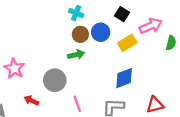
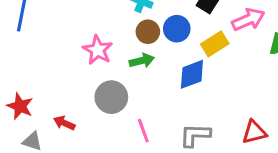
pink star: (14, 68) -> (98, 50), moved
blue diamond: (124, 78) -> (192, 74), moved
red arrow: (31, 100) -> (64, 123), moved

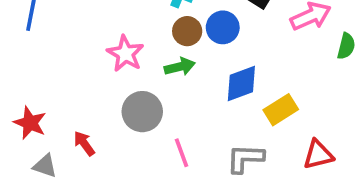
yellow rectangle: (215, 44) -> (281, 110), moved
red arrow: (64, 123) -> (84, 143), turned 30

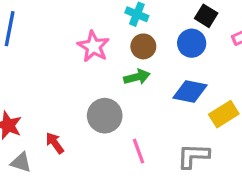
blue circle: (223, 27) -> (192, 43), moved
pink star: (125, 54) -> (93, 46), moved
blue diamond: (241, 84) -> (190, 91), turned 32

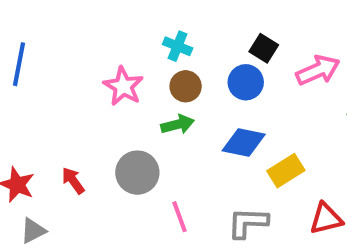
red arrow: (55, 143) -> (73, 181), moved
gray triangle: (21, 162) -> (33, 231), turned -45

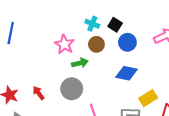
black square: (264, 48) -> (115, 25), moved
green arrow: (178, 124) -> (80, 63), moved
yellow rectangle: (286, 171) -> (148, 98), moved

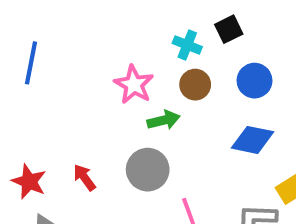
black square: (115, 25) -> (229, 29), moved, turned 32

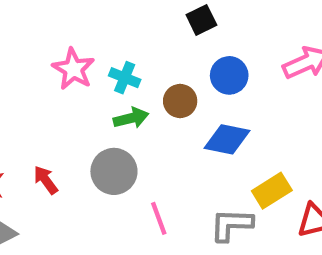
cyan cross: (187, 45) -> (125, 78), moved
pink star: (134, 85) -> (73, 69), moved
brown circle: (195, 85) -> (180, 101), moved

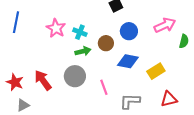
red arrow: (46, 180) -> (43, 80), size x1.5
yellow rectangle: (272, 191) -> (156, 71), moved
pink line: (159, 218) -> (104, 87), moved

